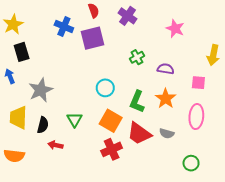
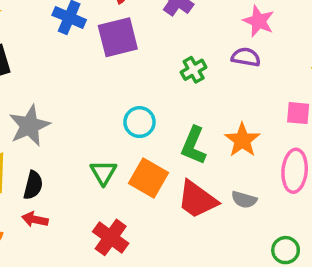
purple semicircle: (166, 69) -> (246, 57), moved
green triangle: (75, 120) -> (103, 173), moved
red arrow: (55, 145) -> (35, 219), moved
red cross: (112, 149) -> (111, 237), moved, turned -30

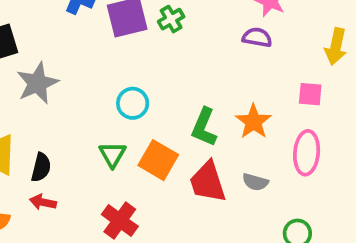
green cross: (194, 70) -> (171, 19), moved
cyan circle: (139, 122) -> (133, 103), moved
gray star: (29, 126) -> (37, 83), moved
red trapezoid: (197, 200) -> (208, 182), turned 36

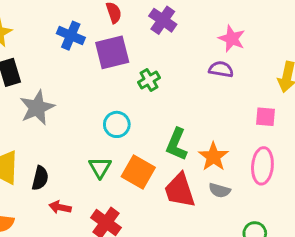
green cross: (171, 19) -> (149, 80), moved
orange star: (253, 122) -> (213, 157), moved
red arrow: (43, 202) -> (60, 207), moved

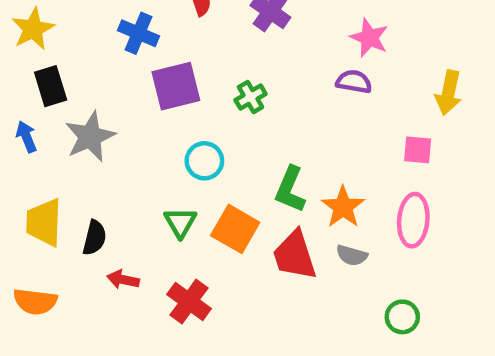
purple square: (112, 52) -> (176, 86), moved

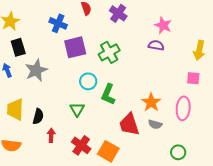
green cross: (251, 97) -> (109, 52), size x1.5
pink square: (418, 150) -> (193, 78), moved
green L-shape: (290, 189) -> (108, 94), moved
orange square: (235, 229) -> (108, 151), moved
red arrow: (123, 280) -> (51, 135), turned 80

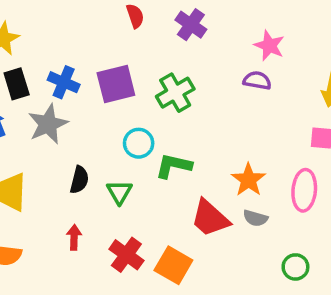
blue cross: (58, 23) -> (64, 82), moved
green L-shape: (108, 94) -> (173, 166), turned 80
black semicircle: (38, 116) -> (79, 180), moved
red trapezoid: (129, 124) -> (210, 218), turned -30

